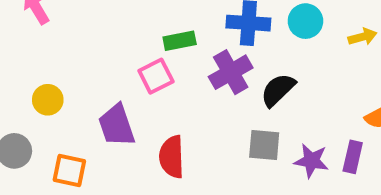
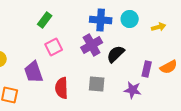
green rectangle: (180, 41) -> (45, 20), moved, turned -42
gray square: (264, 145) -> (97, 84), moved
purple rectangle: (353, 157) -> (147, 69), moved

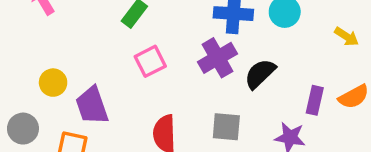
yellow arrow: (159, 27) -> (347, 37), moved, turned 48
purple trapezoid: (34, 72) -> (92, 106), moved

